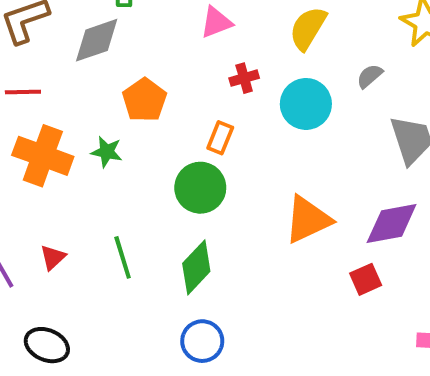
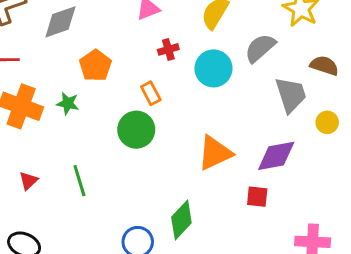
gray semicircle: (370, 76) -> (260, 48), size x1.6
orange rectangle: (220, 138) -> (151, 93), turned -50
green diamond: (196, 267) -> (181, 220), moved
red square: (366, 279) -> (257, 197), turned 30

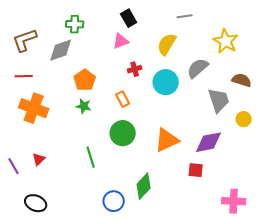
green star: (68, 103) -> (84, 106), moved
green circle: (136, 130) -> (123, 133), moved
green line: (79, 181) -> (91, 157), moved

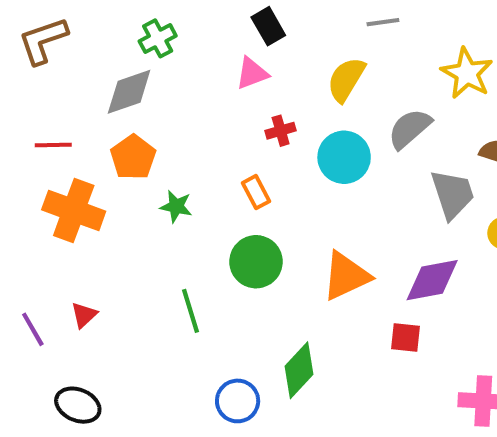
green cross: (75, 24) -> (158, 38), turned -30
brown L-shape: (25, 40) -> (43, 41), moved
orange pentagon: (85, 80) -> (133, 157), moved

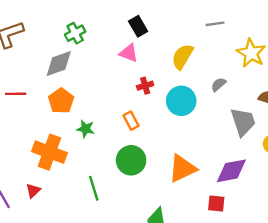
gray line: (383, 22) -> (215, 24), moved
pink triangle: (252, 73) -> (129, 53), turned 42
gray semicircle: (410, 129) -> (219, 84), size x0.6
orange cross: (74, 211) -> (49, 152), moved

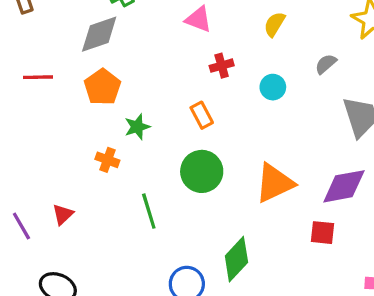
yellow semicircle: (182, 56) -> (274, 24), size x0.7
cyan circle: (181, 101) -> (273, 87), size x0.6
green star: (86, 129) -> (137, 127), turned -30
orange cross: (49, 152) -> (107, 160), moved, size x0.5

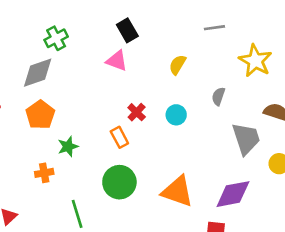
gray semicircle: (326, 64) -> (218, 96), turned -30
red cross: (222, 66) -> (137, 112), moved, turned -30
orange cross: (107, 160) -> (44, 173), turned -30
orange triangle: (274, 183) -> (177, 191), turned 44

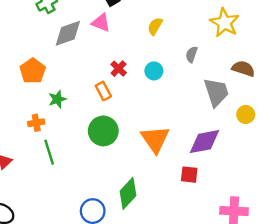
gray diamond: (38, 73) -> (68, 33), moved
orange triangle: (177, 191) -> (155, 139), turned 36
green line: (77, 214) -> (49, 152), moved

